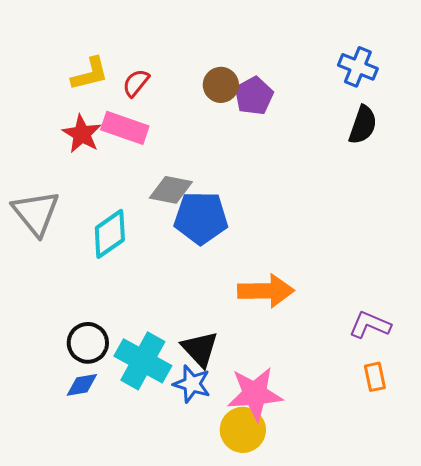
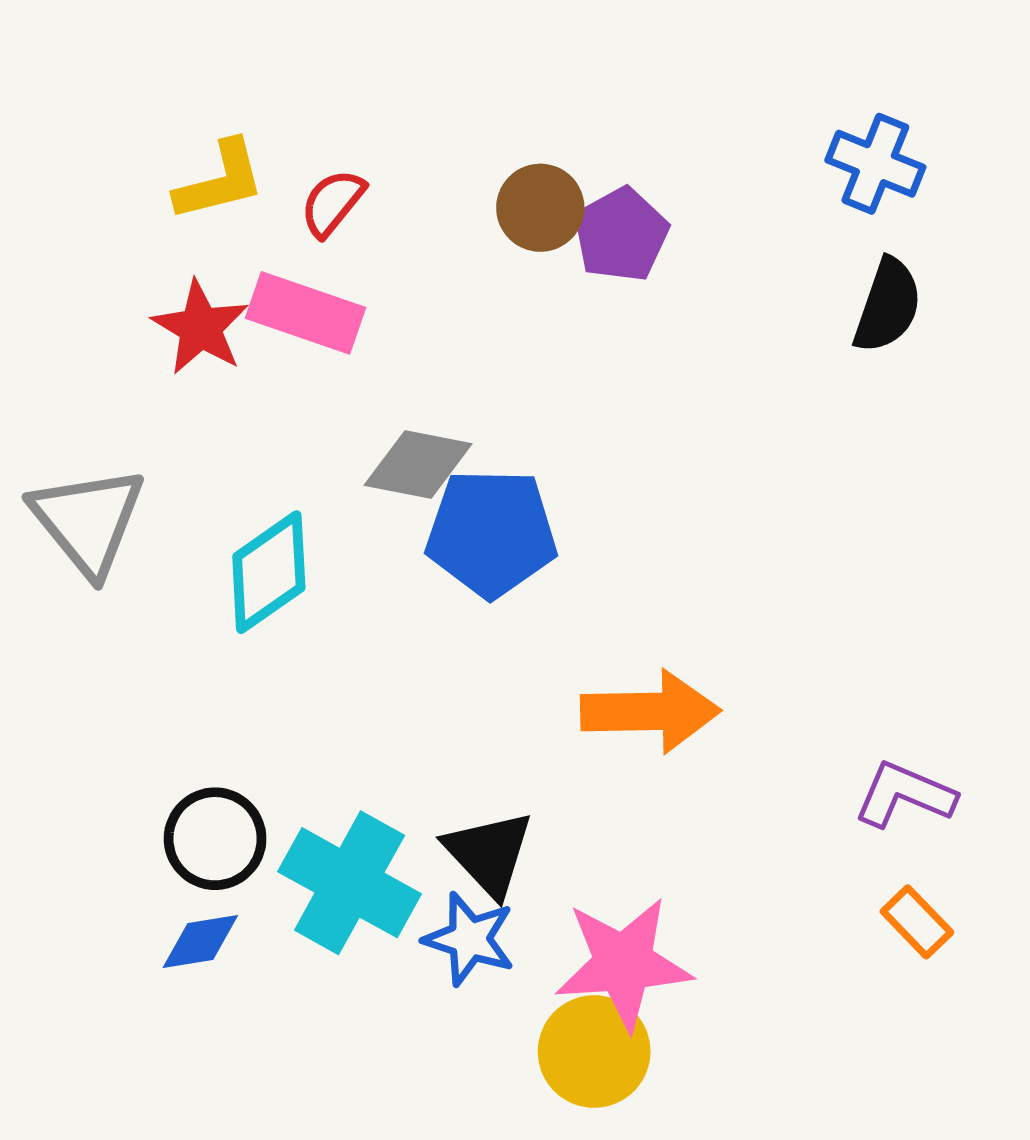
orange rectangle: (375, 377) -> (917, 922), turned -32

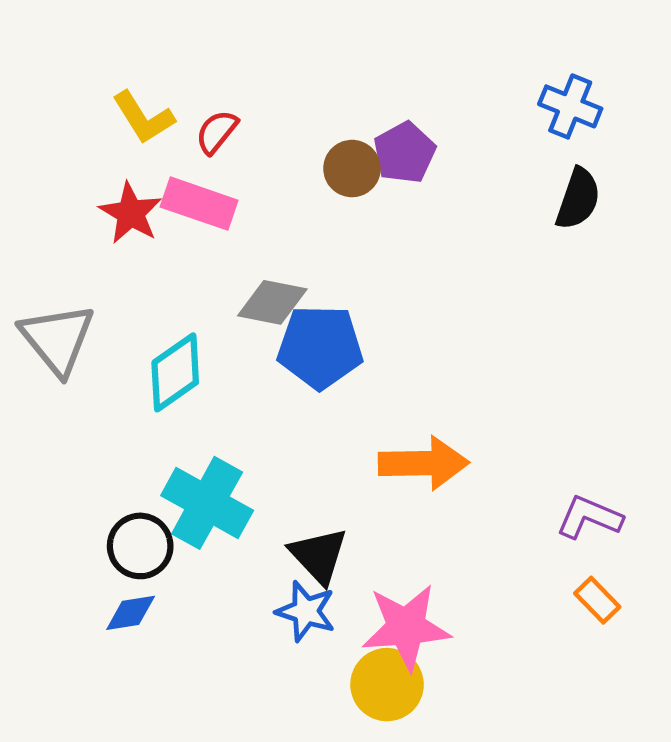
yellow L-shape: (220, 181) -> (143, 118), turned 72
brown circle: (540, 208) -> (352, 169), moved
cyan cross: (350, 883) -> (207, 503), moved

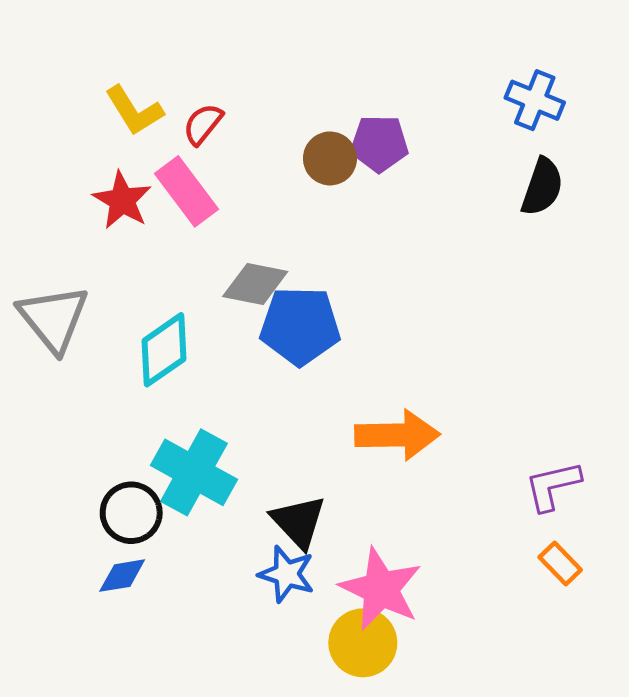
purple pentagon: (405, 153) -> (379, 144), turned 30
pink rectangle: (199, 204) -> (186, 191), turned 34
purple L-shape: (589, 517) -> (553, 486), turned -36
pink star: (406, 627) -> (381, 589), turned 30

